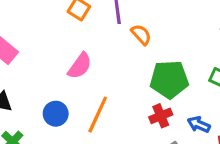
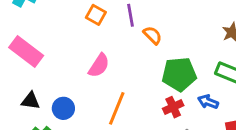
blue circle: (56, 114) -> (63, 108), moved
blue arrow: (199, 124) -> (208, 102), moved

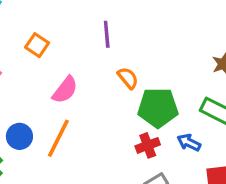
orange square: (96, 15) -> (37, 45), moved
orange semicircle: (152, 35) -> (128, 78), moved
orange line: (117, 108) -> (58, 138), moved

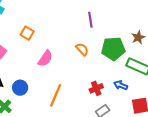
purple line: (107, 34) -> (90, 20), moved
green pentagon: (158, 108) -> (113, 49), moved
orange line: (58, 138) -> (56, 95), moved

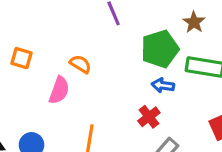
orange semicircle: (82, 49) -> (80, 64), moved
blue arrow: (121, 85) -> (163, 85), moved

